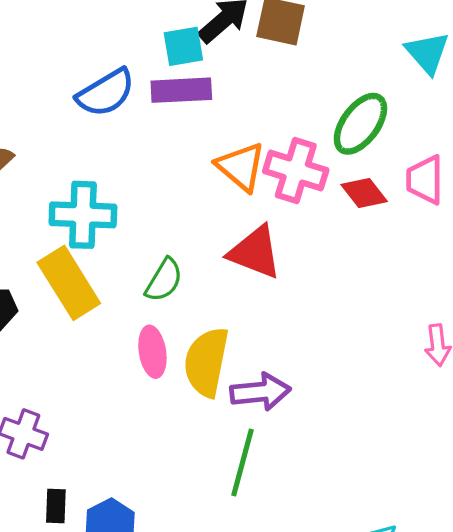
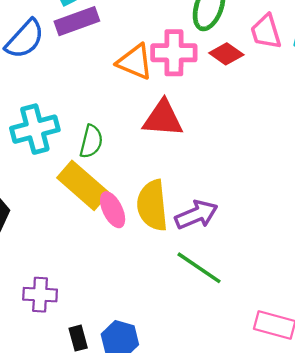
green semicircle: (164, 280) -> (91, 141), moved
yellow rectangle: (69, 283) -> (83, 185), moved
green line: (242, 462) -> (199, 268), turned -54

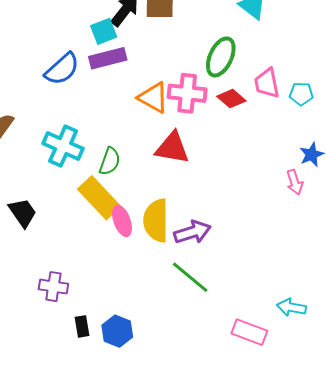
cyan cross: (35, 129) -> (63, 146), turned 33

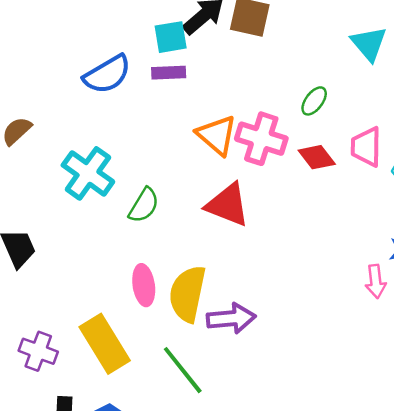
green ellipse: (221, 57) -> (314, 101), size x0.6
purple rectangle: (108, 58) -> (169, 73), size x0.7
yellow rectangle: (99, 198) -> (105, 344), moved
green line: (190, 277) -> (183, 370), moved

